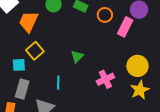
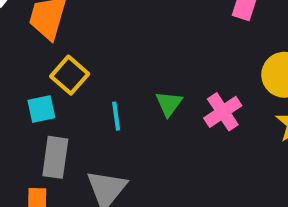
green triangle: (77, 56) -> (169, 104), moved
cyan line: (58, 83) -> (116, 116), moved

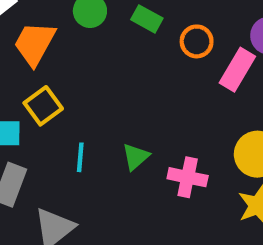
pink cross: (223, 112) -> (188, 177), turned 33

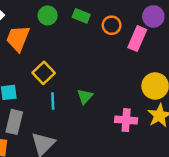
yellow square: (43, 106) -> (44, 73), moved
pink cross: (188, 177) -> (126, 120), moved

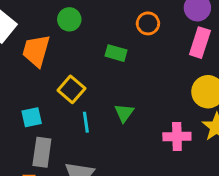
green rectangle: (81, 16) -> (116, 53), moved
pink rectangle: (137, 39) -> (200, 43), moved

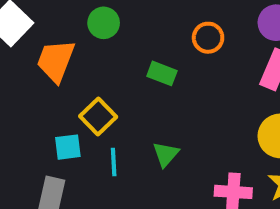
cyan square: (32, 117) -> (68, 147), moved

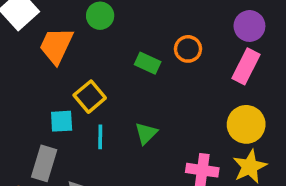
orange circle: (208, 38) -> (188, 49), moved

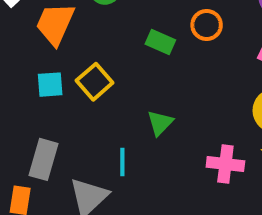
cyan square: (62, 121) -> (50, 85), moved
cyan line: (100, 137) -> (122, 162), moved

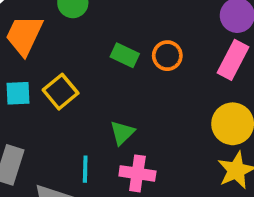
orange circle: (207, 25) -> (167, 56), moved
pink cross: (225, 164) -> (137, 173), moved

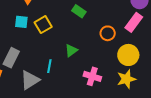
orange circle: (167, 56) -> (108, 33), moved
pink cross: (137, 173) -> (92, 76), moved

